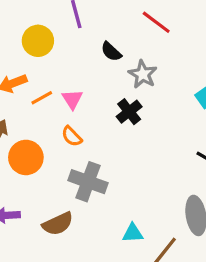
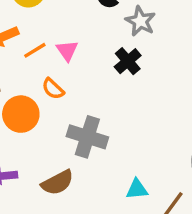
orange semicircle: (72, 136) -> (53, 89), moved

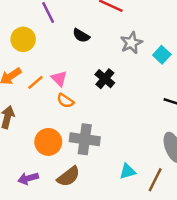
gray star: (140, 21) -> (131, 43), moved, turned 30
orange semicircle: (53, 89) -> (65, 101), moved
orange circle: (21, 114) -> (48, 142), moved

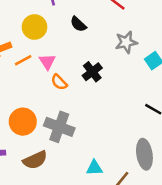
yellow circle: (23, 39) -> (34, 27), moved
orange semicircle: (65, 101) -> (59, 82), moved

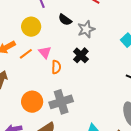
gray star: (126, 42) -> (86, 29), moved
orange semicircle: (59, 82) -> (56, 67), turned -128
gray cross: (59, 127) -> (61, 102), turned -30

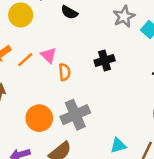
yellow circle: (31, 27) -> (21, 15), moved
gray star: (86, 29) -> (124, 16), moved
black cross: (81, 55) -> (105, 61), moved, turned 35

